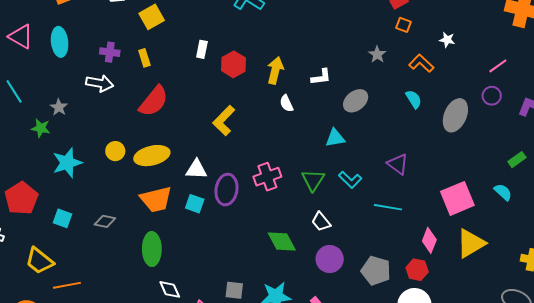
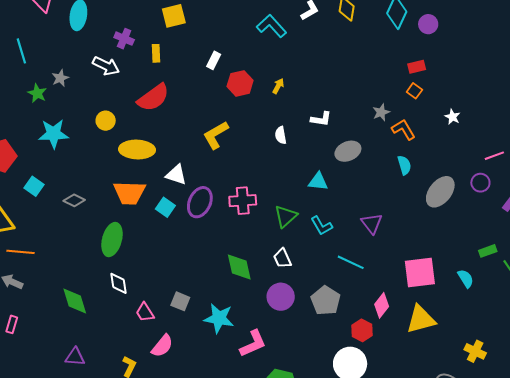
orange L-shape: (421, 63) -> (404, 129), moved
yellow arrow: (275, 70) -> (278, 86), moved, size x0.6
yellow circle: (115, 151) -> (106, 121), moved
gray pentagon: (376, 271) -> (326, 301), moved

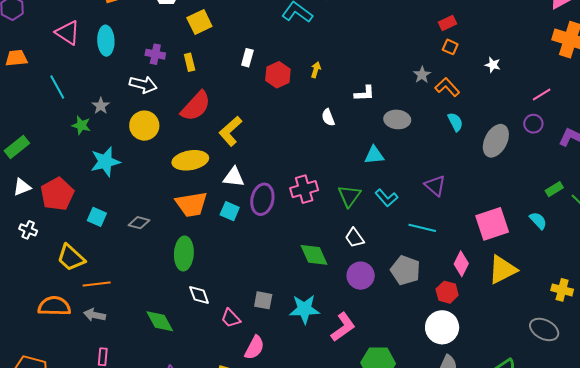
yellow circle: (106, 121) -> (144, 126), moved, size x1.5
yellow L-shape: (216, 135) -> (230, 131), moved
gray ellipse: (348, 151) -> (397, 119), turned 40

